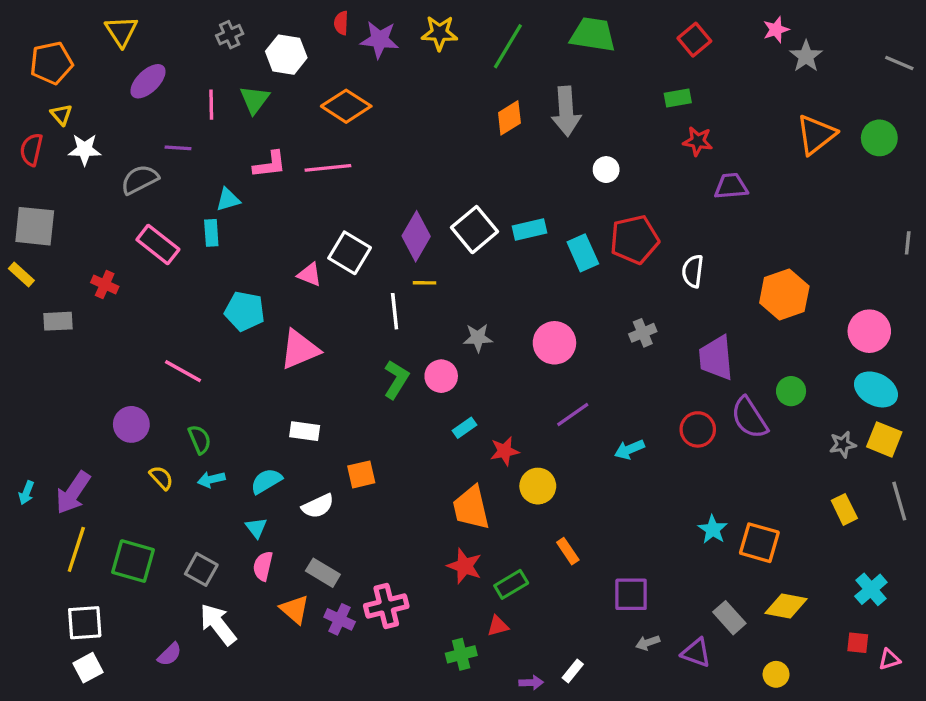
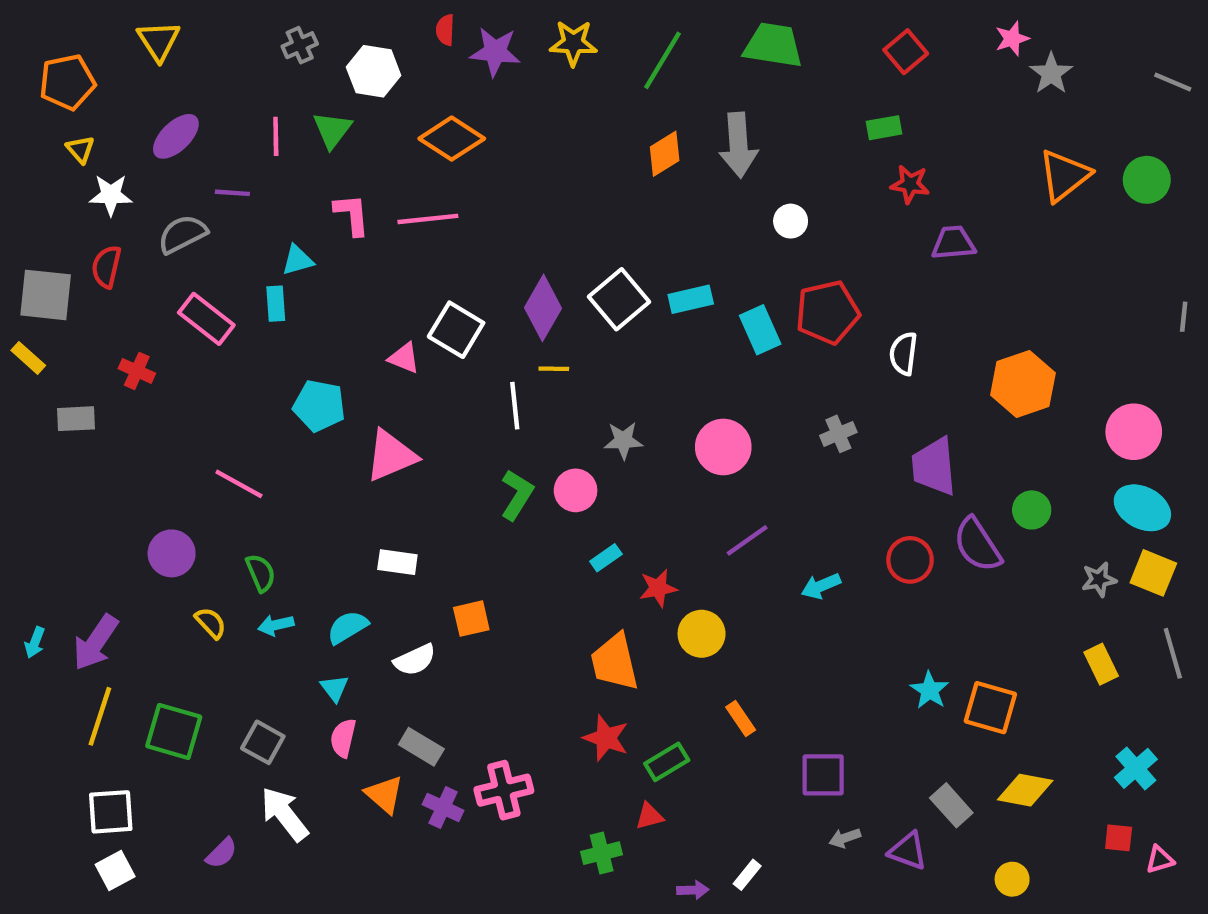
purple ellipse: (148, 81) -> (176, 136), moved
red semicircle: (31, 150) -> (106, 267), moved
pink L-shape: (270, 165) -> (352, 215), turned -88

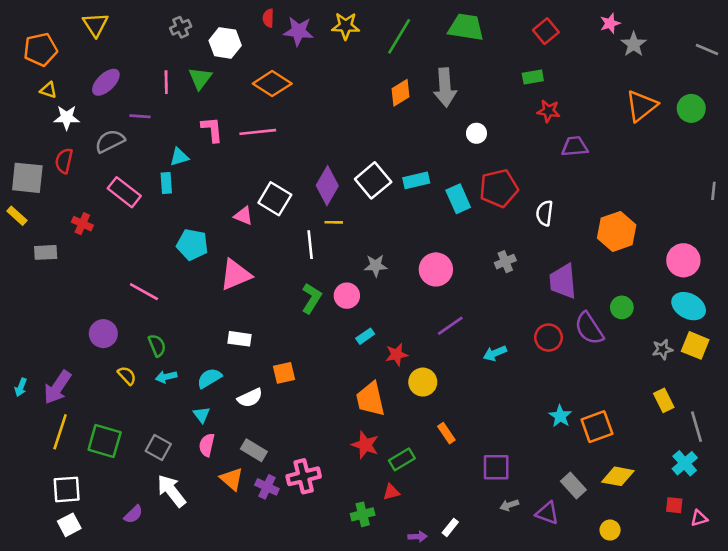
yellow triangle: (80, 149) -> (48, 90), turned -30
gray line: (1173, 653) -> (696, 427), moved
orange square: (990, 708) -> (597, 427), turned -36

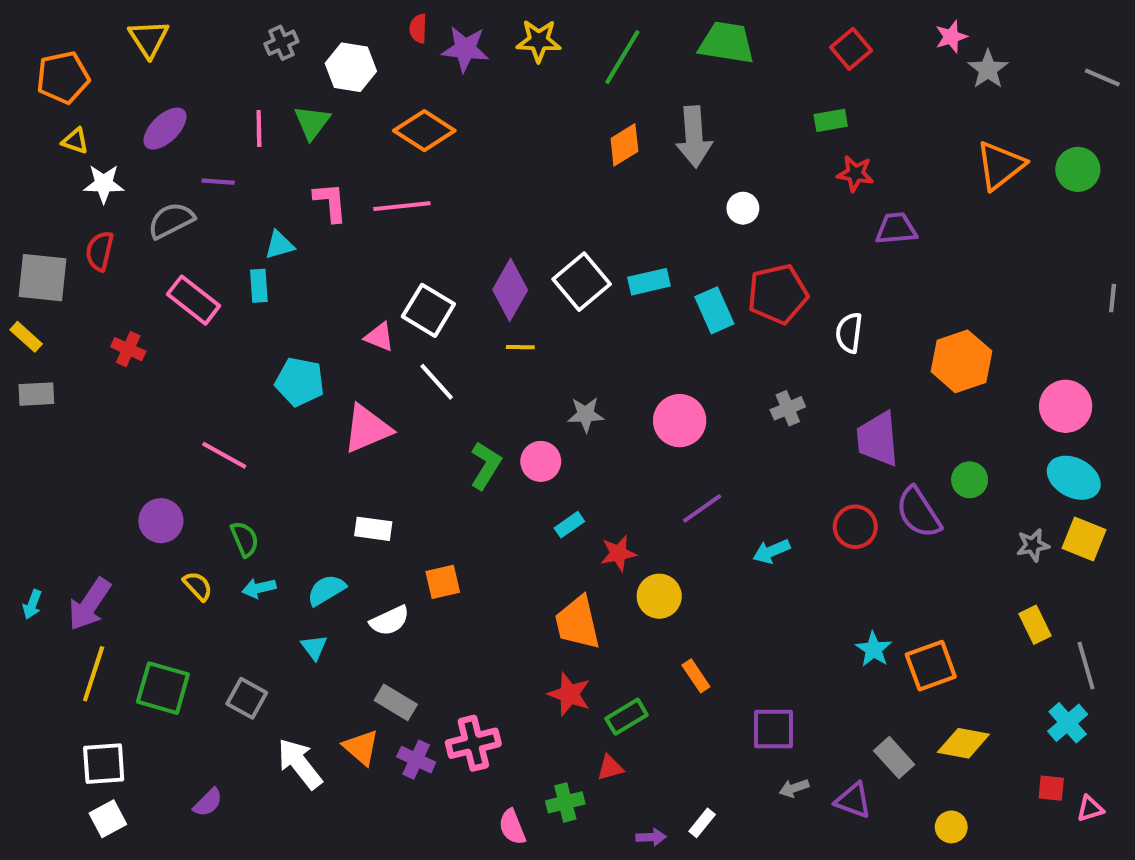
white line: (310, 245) -> (437, 382), moved, turned -36
gray rectangle: (46, 252) -> (36, 394), moved
pink semicircle: (207, 445) -> (512, 827), moved, turned -35
white arrow: (171, 491) -> (300, 764), moved

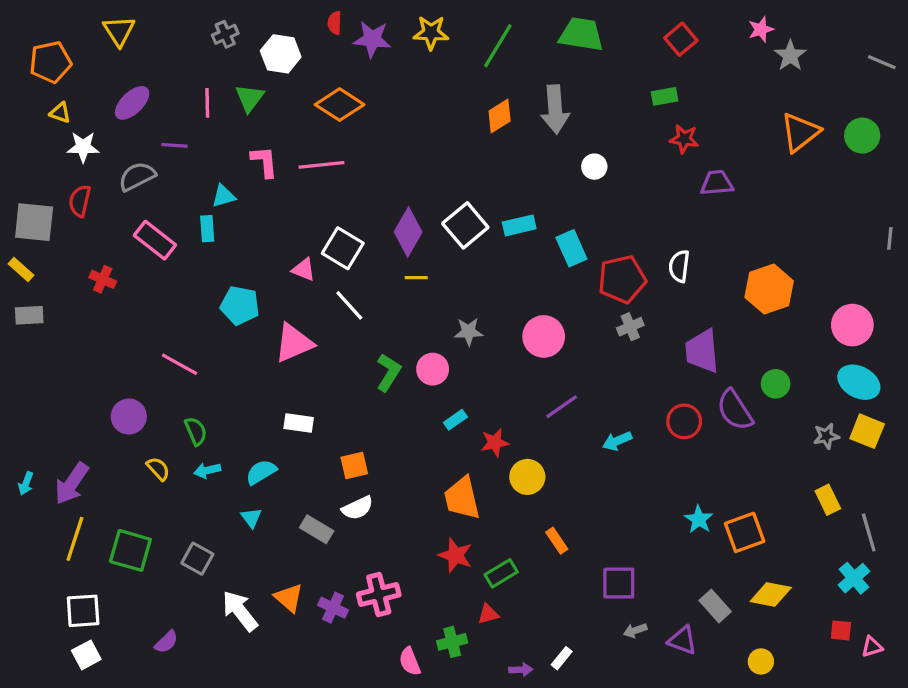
red pentagon: (778, 294) -> (622, 279), moved
white semicircle: (390, 621) -> (357, 508), moved
gray rectangle: (396, 702) -> (317, 529), moved

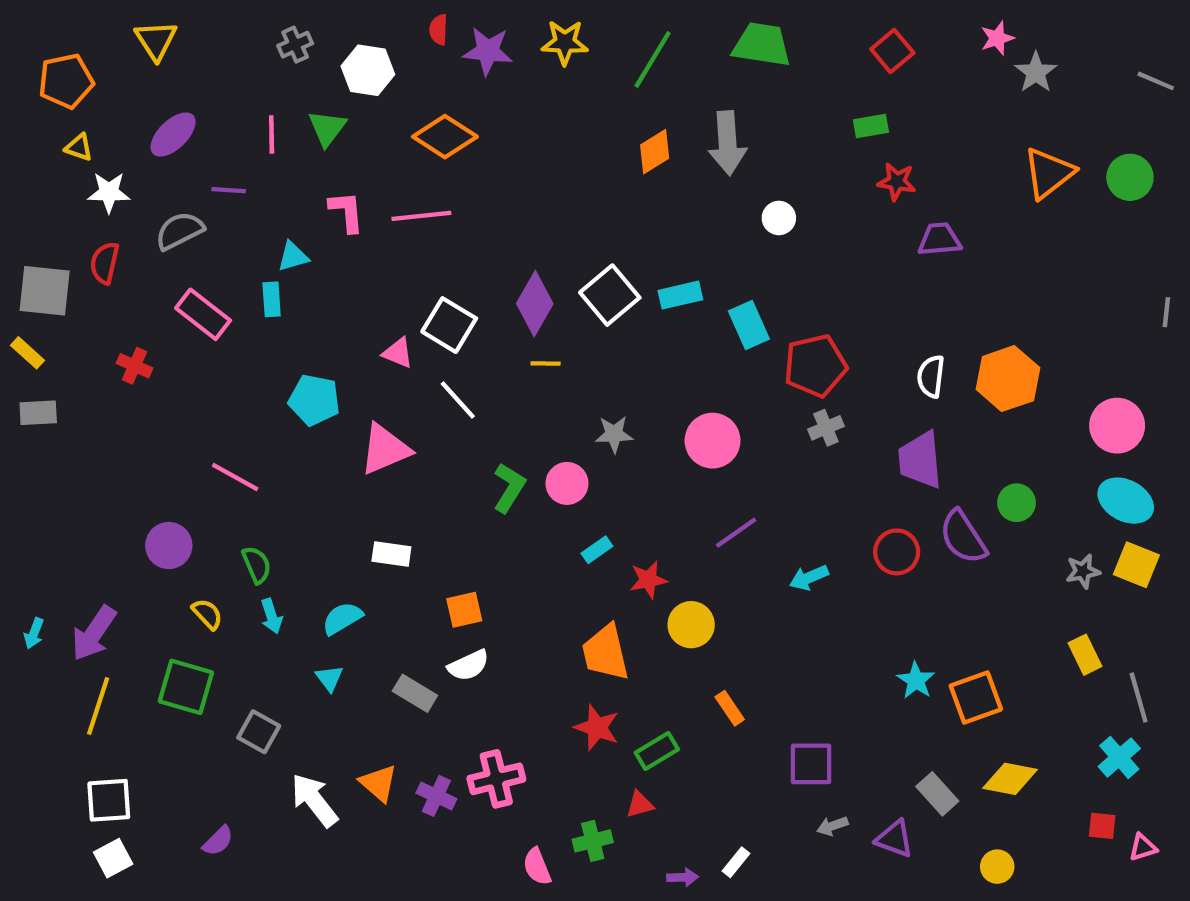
white semicircle: (679, 266) -> (931, 376), moved
cyan arrow: (207, 470) -> (272, 616), turned -95
green square: (130, 550) -> (186, 687), moved

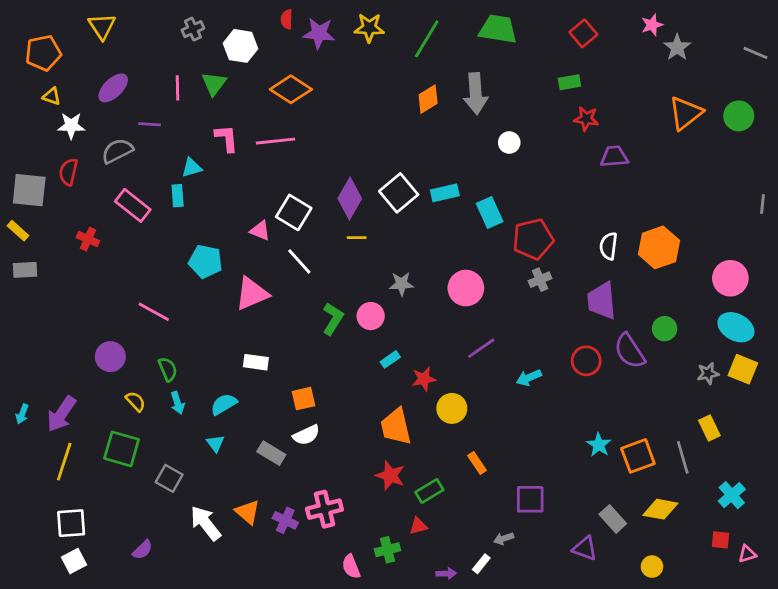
gray line: (1139, 697) -> (683, 457), moved
gray arrow: (832, 826) -> (504, 539), moved

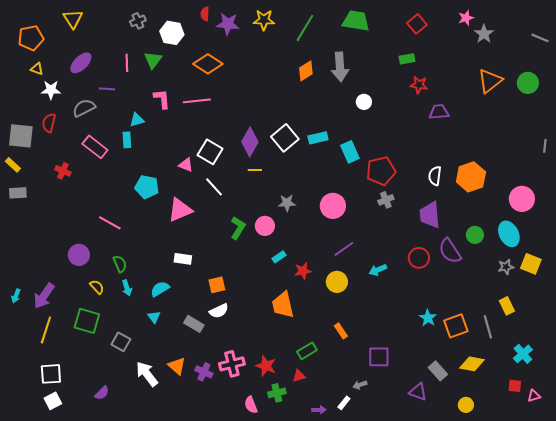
cyan ellipse: (736, 327) -> (509, 234), moved, turned 35
yellow circle: (452, 408) -> (337, 282), moved
red star: (390, 476) -> (266, 366), moved

